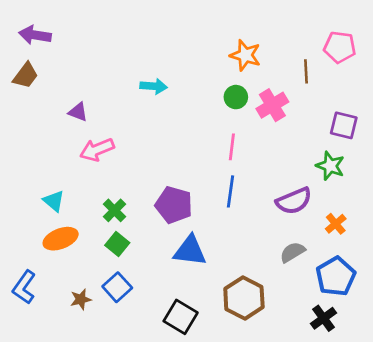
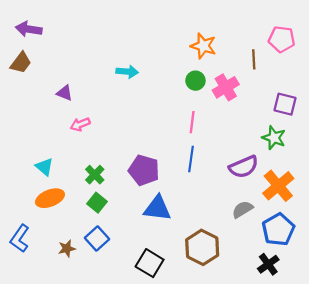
pink arrow: (97, 150) -> (80, 124), size x0.7
orange cross: (336, 224) -> (278, 186), size x1.8

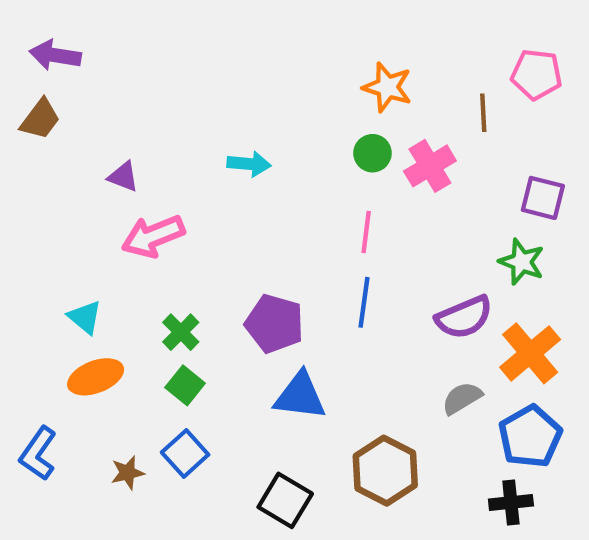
cyan arrow: (127, 72) -> (249, 164), moved
pink arrow: (80, 124) -> (153, 236), size x1.6
black cross: (268, 264) -> (511, 503), turned 30

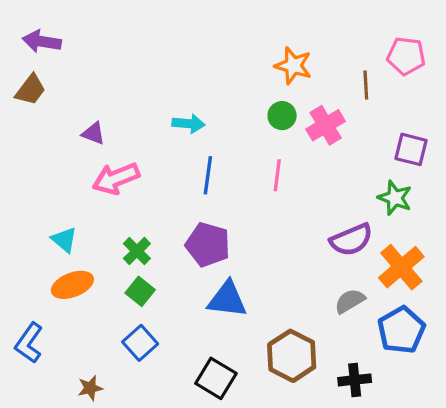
blue line: (364, 302) -> (208, 175), moved
brown star: (128, 473) -> (90, 388), moved
black cross: (511, 503) -> (355, 380), moved

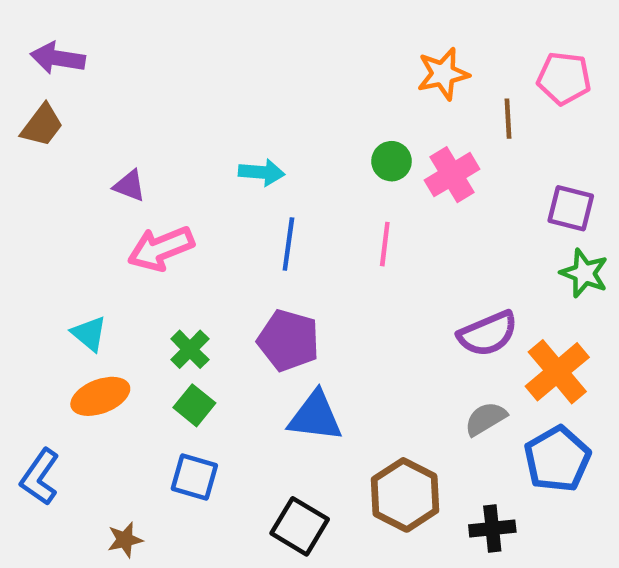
orange star: (293, 66) -> (443, 74), moved, turned -30
green star: (395, 198) -> (584, 273), moved
blue square: (140, 343) -> (194, 477), turned -32

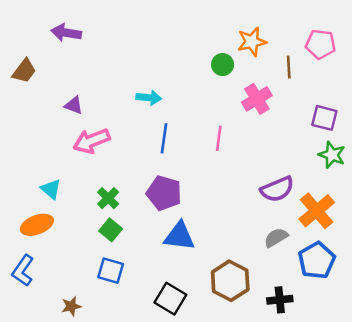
purple arrow: (58, 58) -> (66, 33), moved
green circle: (392, 161) -> (223, 65), moved
orange ellipse: (100, 396) -> (37, 225), moved

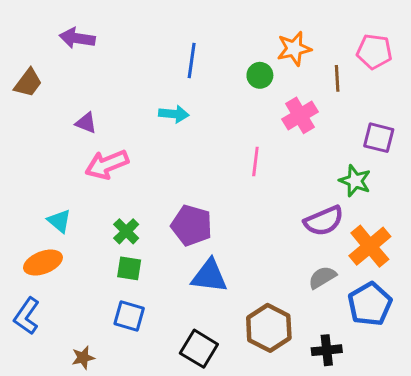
blue line: (164, 138) -> (192, 60), moved
green star: (332, 155) -> (355, 181), moved
green square: (111, 230) -> (129, 268), turned -30

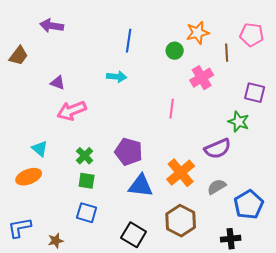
orange cross: (370, 246) -> (181, 173), moved
blue L-shape: (27, 316) -> (20, 228), moved, turned 45
black cross: (327, 350) -> (231, 239), moved

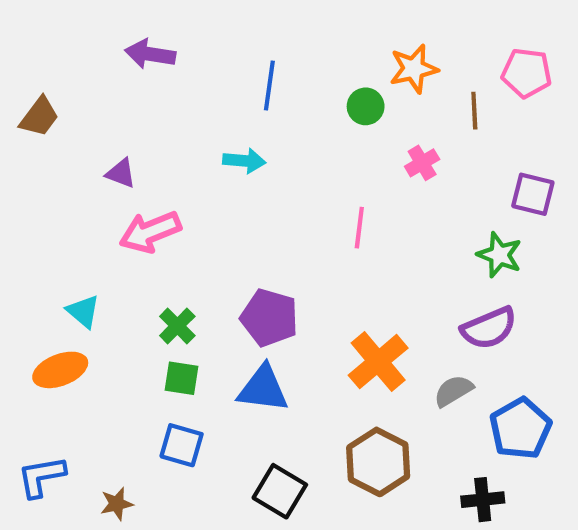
purple arrow: (52, 26) -> (150, 54), moved
pink cross: (202, 78) -> (422, 163), size x0.7
purple semicircle: (218, 149) -> (489, 328), moved
blue triangle: (141, 186) -> (263, 389), moved

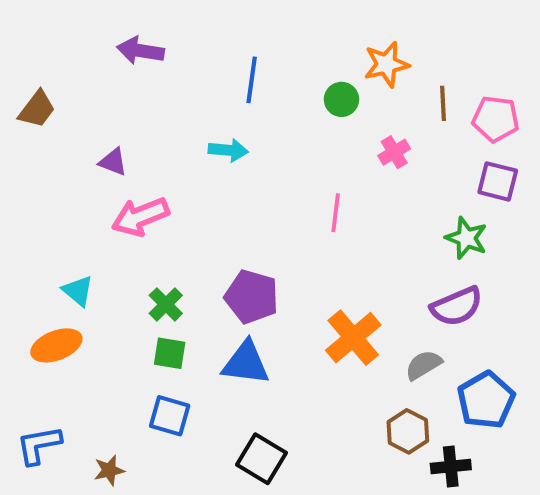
pink pentagon: (527, 73) -> (496, 119), moved
brown hexagon: (378, 462) -> (408, 431), moved, size x0.7

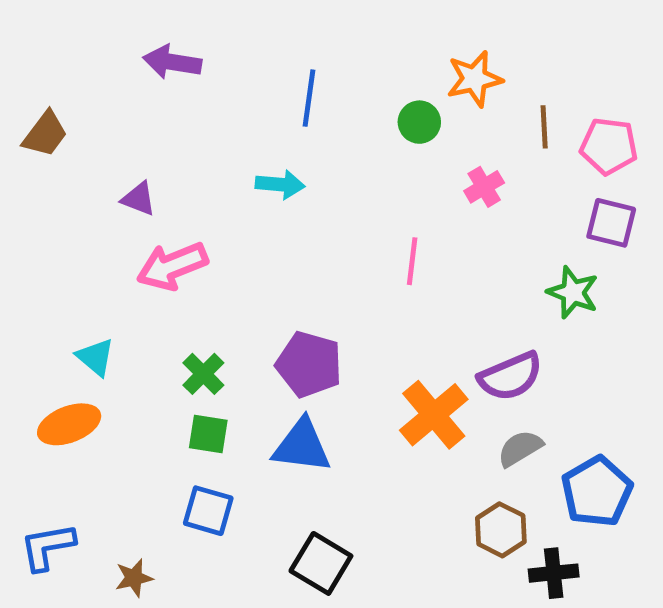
purple semicircle: (457, 306) -> (510, 376), moved

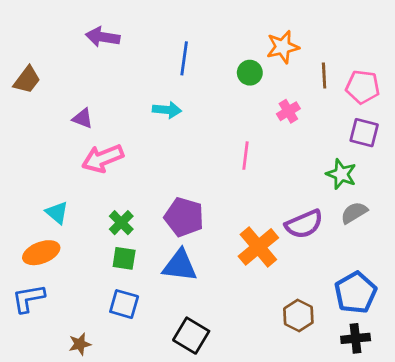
gray semicircle: (520, 448) -> (354, 213), moved
blue L-shape: (48, 547) -> (28, 298), moved
black cross: (554, 573) -> (356, 338), moved

